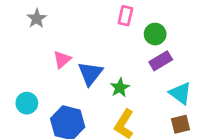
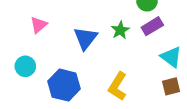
pink triangle: (62, 59) -> (39, 25), moved
green star: (120, 88) -> (120, 30), moved

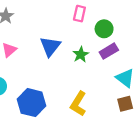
blue triangle: (85, 38) -> (50, 46), moved

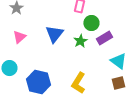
green circle: (104, 29) -> (91, 23), moved

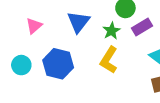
blue hexagon: (38, 82) -> (58, 64), moved
yellow L-shape: (78, 83) -> (109, 60), moved

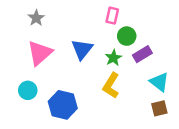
pink triangle: (34, 26) -> (40, 53), size x1.6
blue hexagon: (58, 64) -> (63, 105), moved

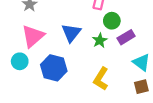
yellow L-shape: (111, 86) -> (101, 79), moved
cyan circle: (28, 90) -> (20, 61), moved
blue hexagon: (63, 105) -> (54, 68), moved

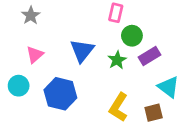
pink triangle: (33, 36) -> (35, 55), size x0.6
brown square: (141, 87) -> (154, 113), moved

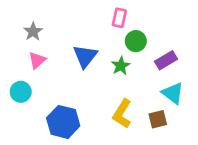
gray star: (31, 15) -> (33, 32), moved
purple rectangle: (150, 56) -> (166, 60), moved
blue hexagon: (60, 94) -> (63, 122), moved

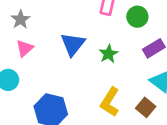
green circle: (136, 41) -> (137, 17), moved
brown square: (158, 119) -> (146, 107), turned -36

